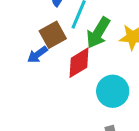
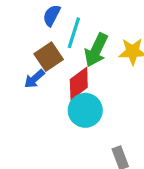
cyan circle: (113, 91) -> (85, 110), moved

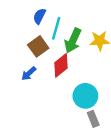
blue arrow: (34, 79) -> (29, 74), moved
cyan circle: (85, 110) -> (85, 96), moved

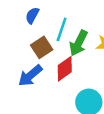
blue semicircle: (39, 16) -> (32, 15), moved
blue arrow: (29, 74) -> (30, 76), size x1.5

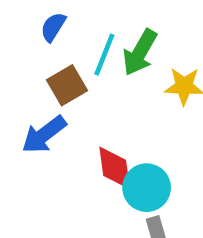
green arrow: (79, 43) -> (140, 52), moved
red diamond: (65, 69) -> (115, 168), moved, turned -65

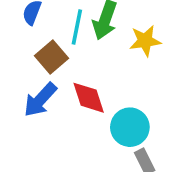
red diamond: (115, 168) -> (89, 98), moved

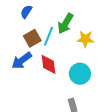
cyan line: (77, 27) -> (48, 36), moved
cyan circle: (130, 127) -> (80, 74), moved

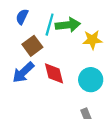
green arrow: (65, 24) -> (68, 25), turned -120
cyan line: (48, 36) -> (50, 25), moved

